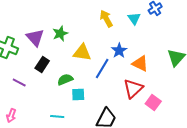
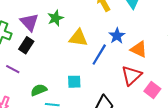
black rectangle: (42, 64) -> (26, 45), moved
green semicircle: (65, 80) -> (39, 90), moved

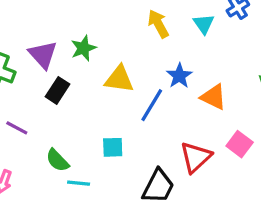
black rectangle: (26, 45) -> (57, 90), moved
red triangle: (132, 75) -> (196, 157), moved
green semicircle: (39, 90) -> (57, 160), turned -112
pink square: (152, 90) -> (240, 144), moved

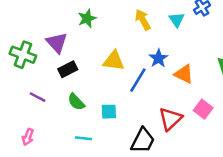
green star: (83, 48) -> (87, 18), moved
black rectangle: (57, 90) -> (68, 69), turned 30
green semicircle: (57, 160) -> (76, 102), moved

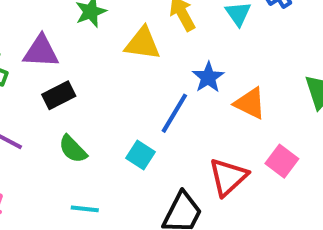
purple triangle: (57, 43) -> (41, 51), turned -45
yellow triangle: (114, 61) -> (142, 44), moved
cyan square: (109, 112) -> (141, 155), moved, turned 35

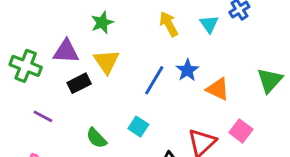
yellow triangle: (142, 44) -> (107, 62), moved, turned 48
blue line: (174, 113) -> (154, 80), moved
green semicircle: (73, 149) -> (96, 138), moved

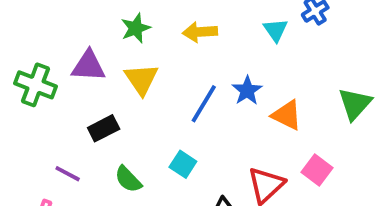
yellow arrow: (169, 24) -> (200, 32), moved, turned -65
black rectangle: (79, 83) -> (104, 128), moved
purple line: (43, 116) -> (68, 174), moved

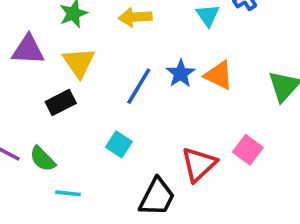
orange triangle: (287, 115) -> (219, 75), moved
black rectangle: (104, 128) -> (61, 103), moved
green semicircle: (128, 179) -> (43, 159), moved

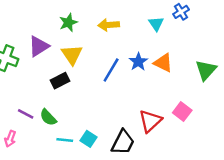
purple triangle: (28, 50) -> (39, 46), turned -35
cyan square: (119, 144) -> (88, 139), moved

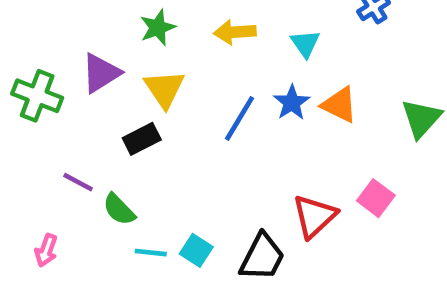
cyan triangle: (156, 24) -> (305, 43), moved
purple line: (26, 114) -> (78, 182), moved

